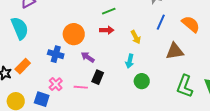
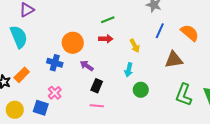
pink line: (81, 87) -> (97, 106), moved

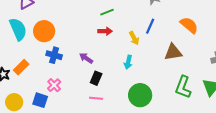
blue line: (160, 31) -> (150, 26), moved
orange circle: (73, 43) -> (44, 31), moved
green circle: (141, 90) -> (140, 95), moved, size x1.5

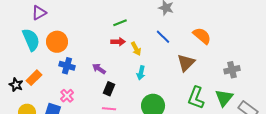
blue line: (150, 26) -> (163, 37), turned -70
yellow arrow: (134, 38) -> (136, 49), moved
brown triangle: (173, 52) -> (186, 63), turned -36

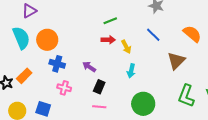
pink cross: (67, 96) -> (64, 88), moved, turned -32

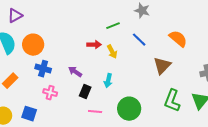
green line: (110, 21) -> (113, 26), moved
cyan arrow: (131, 71) -> (108, 81), moved
pink line: (99, 107) -> (95, 112), moved

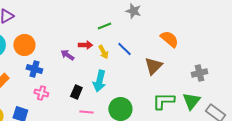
blue line: (139, 40) -> (124, 49), moved
purple arrow: (75, 72) -> (67, 55), moved
cyan arrow: (108, 81) -> (99, 81), size x1.5
green L-shape: (172, 101) -> (163, 101), turned 70

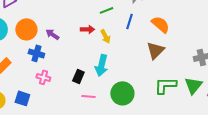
orange semicircle: (169, 39) -> (160, 24), moved
blue line: (124, 49) -> (129, 21), moved, turned 63
purple arrow: (67, 55) -> (52, 34), moved

